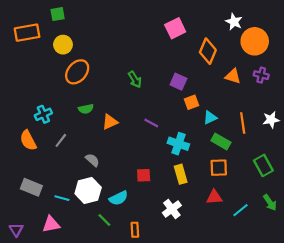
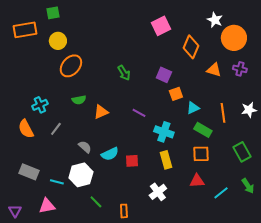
cyan semicircle: (119, 198) -> (110, 154), moved

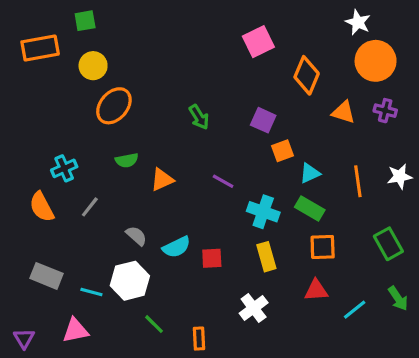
white star: (215, 20) -> (358, 22), moved
green rectangle: (203, 130) -> (310, 209), moved

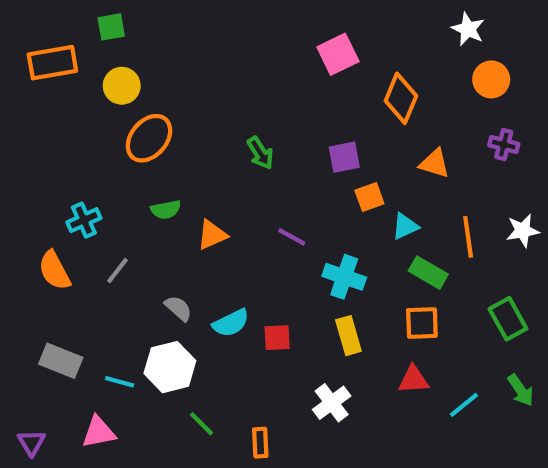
orange circle: (376, 61) -> (491, 79), size x0.7
orange triangle: (343, 112) -> (434, 163), moved
purple square: (263, 120) -> (344, 157), turned -35
green rectangle: (310, 209) -> (428, 273), moved

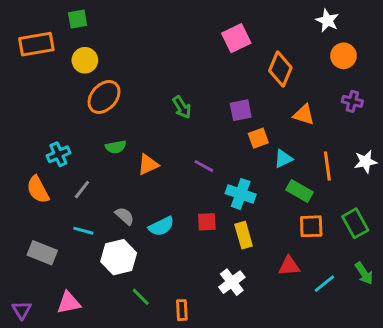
orange square: (422, 323) -> (311, 226), moved
red square: (277, 338) -> (207, 222), moved
cyan line: (120, 382) -> (83, 231), moved

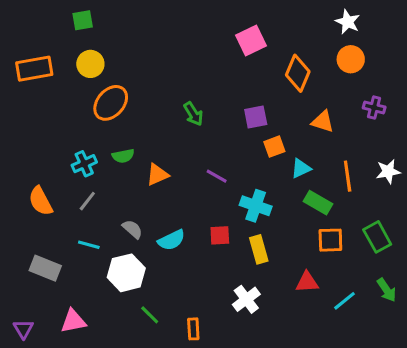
orange rectangle: (36, 44) -> (34, 69), moved
orange circle: (344, 56) -> (351, 59), moved
cyan cross: (58, 154) -> (84, 164), moved

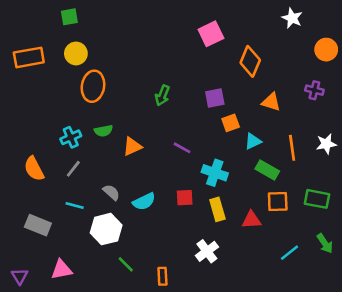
orange circle: (351, 59) -> (326, 50), moved
orange ellipse: (111, 103) -> (93, 86), turned -32
green arrow: (193, 114) -> (162, 95), turned 54
green rectangle: (377, 237) -> (317, 199), turned -50
red triangle: (307, 282) -> (252, 220), moved

